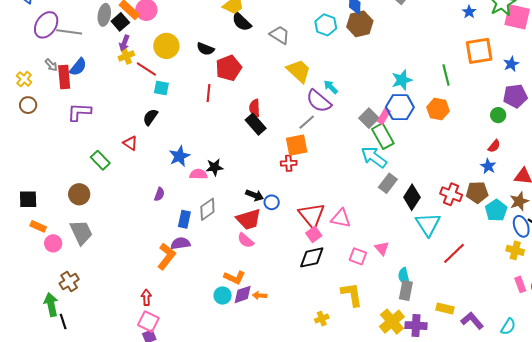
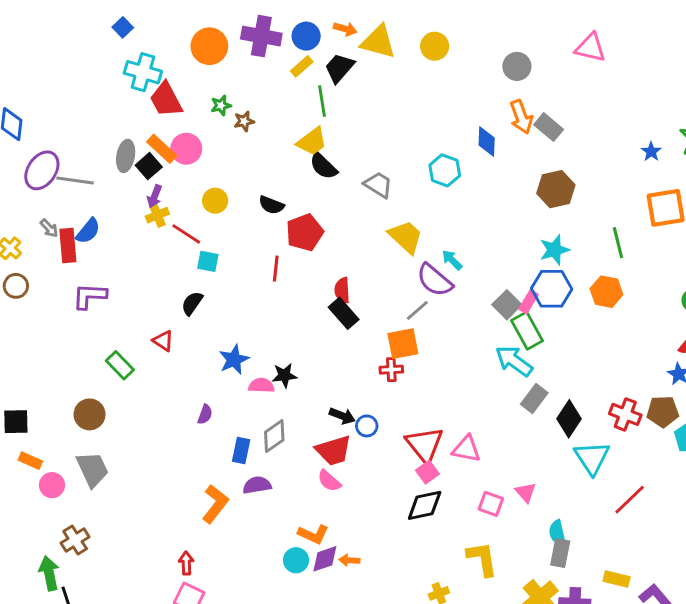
brown hexagon: (360, 24) -> (556, 189), moved
yellow circle: (166, 46) -> (215, 201), size x0.7
purple semicircle: (180, 243) -> (257, 485), moved

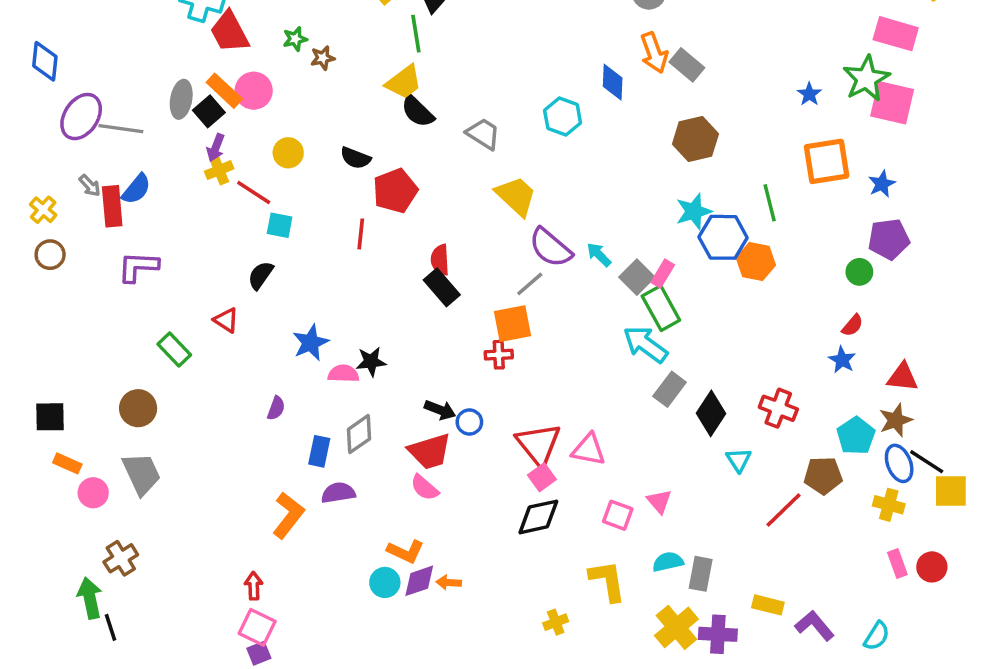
cyan arrow: (452, 260) -> (599, 255), moved
blue hexagon: (552, 289) -> (723, 237), moved
brown pentagon: (663, 412) -> (823, 475), moved
cyan triangle: (592, 458) -> (739, 460), size x0.6
cyan semicircle: (557, 533) -> (668, 562), moved, turned 90

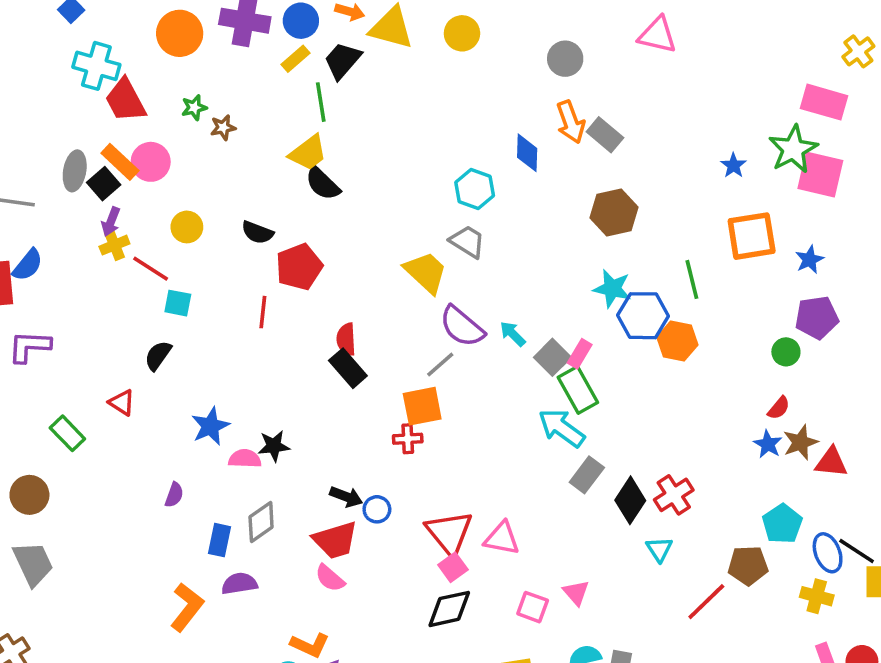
gray trapezoid: (483, 134) -> (467, 241), moved
cyan star: (694, 211) -> (612, 289), turned 30
red cross: (778, 408) -> (674, 495), moved, turned 36
brown star: (896, 420) -> (800, 442), moved

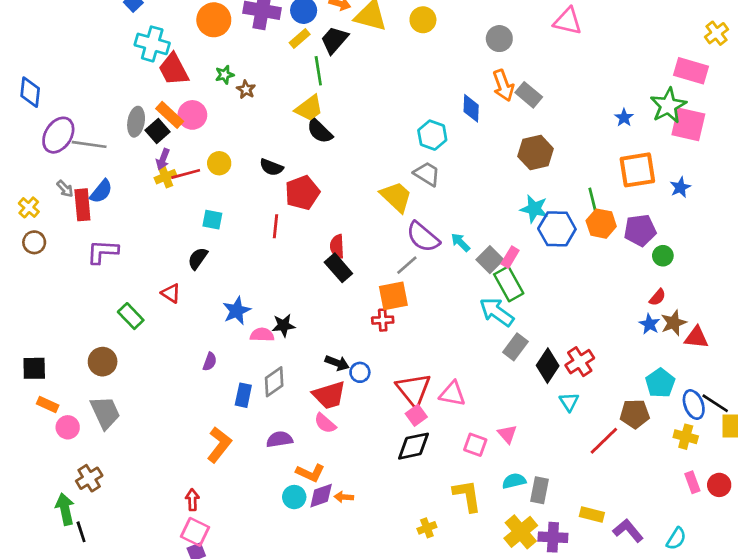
brown star: (223, 127) -> (246, 89), turned -30
red line: (151, 269) -> (186, 174), moved, turned -48
purple pentagon: (817, 317) -> (640, 230), moved
orange hexagon: (677, 341) -> (601, 224), moved
purple semicircle: (239, 584) -> (279, 439), moved

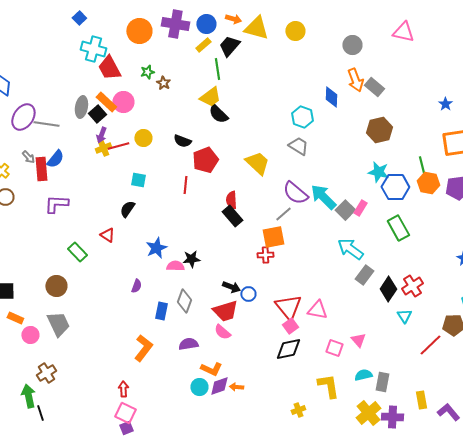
yellow trapezoid: (396, 197) -> (257, 163), moved
cyan arrow: (460, 242) -> (323, 197), size x1.8
green rectangle: (509, 284) -> (398, 228), moved
gray diamond: (274, 382) -> (184, 301), turned -35
yellow rectangle: (592, 514) -> (421, 400), turned 66

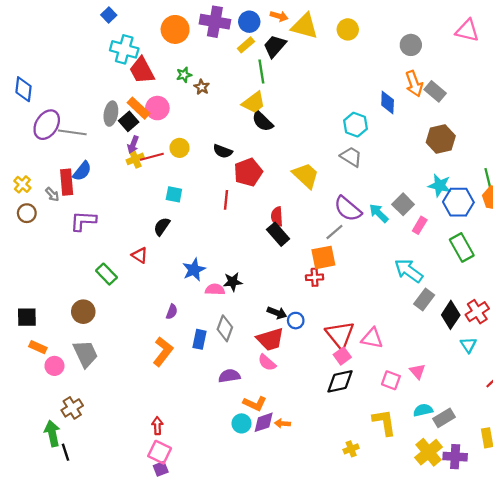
gray arrow: (28, 157) -> (52, 194), moved
cyan arrow: (323, 197) -> (379, 213), size x0.7
gray square: (345, 210) -> (403, 204), moved
orange L-shape: (143, 348) -> (163, 352), moved
gray rectangle: (382, 382) -> (444, 418), turned 48

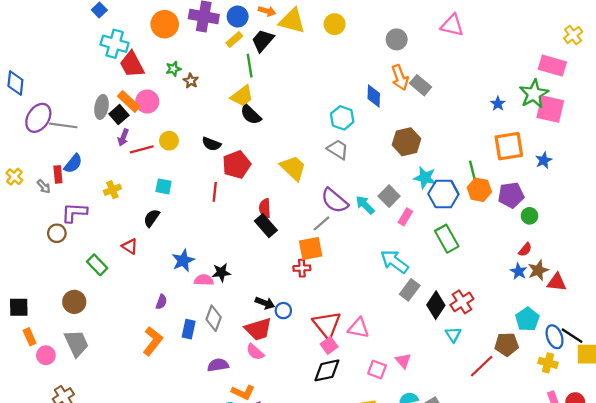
brown hexagon: (441, 139) -> (406, 142), moved
yellow cross: (135, 159) -> (112, 190), moved
red rectangle: (67, 182) -> (58, 174), size x0.7
brown circle: (27, 213) -> (57, 233), moved
orange rectangle: (38, 347) -> (30, 337), turned 42

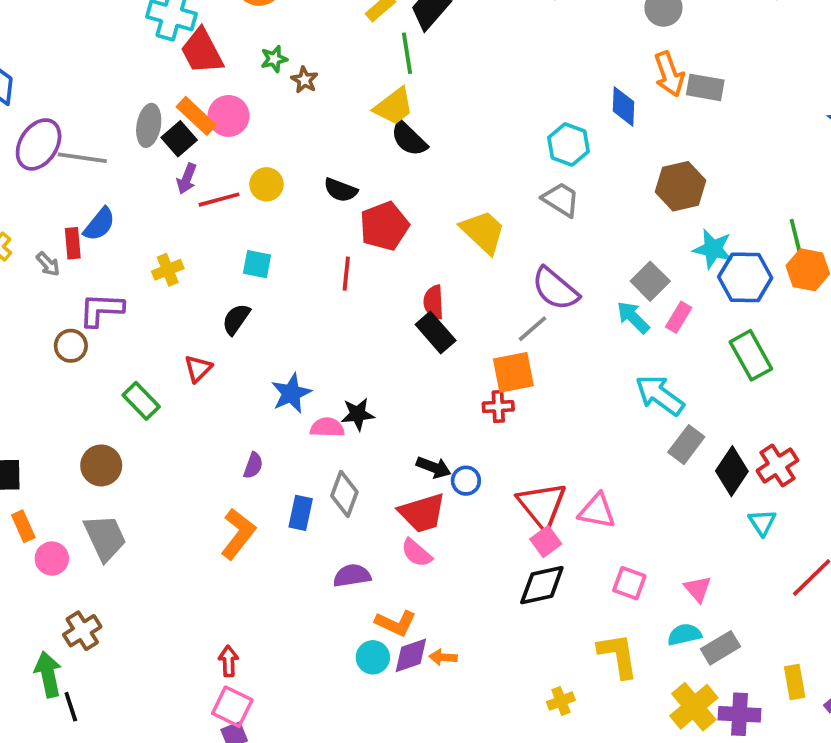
gray rectangle: (421, 85) -> (705, 87), turned -30
cyan arrow: (365, 205) -> (633, 317), moved
red triangle: (130, 246) -> (198, 369), turned 42
pink triangle: (403, 361) -> (698, 589), moved

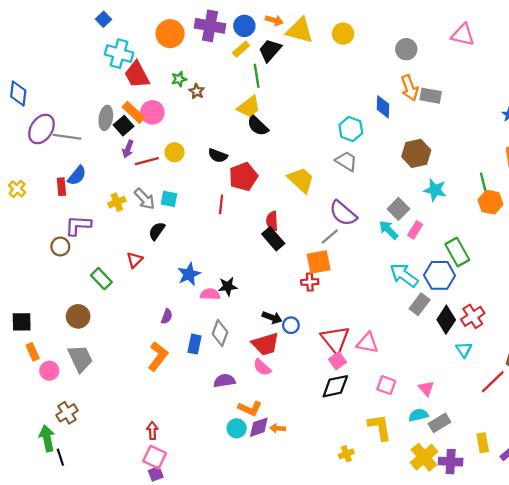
gray arrow: (48, 264) -> (145, 199), moved, size x1.5
blue hexagon: (745, 277) -> (440, 275), moved

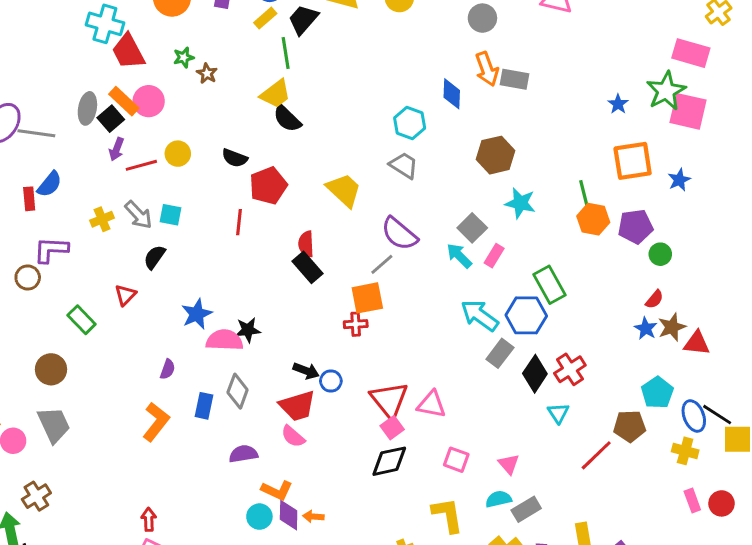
pink semicircle: (210, 294) -> (224, 340), size x1.4
purple diamond: (259, 427) -> (289, 515), turned -70

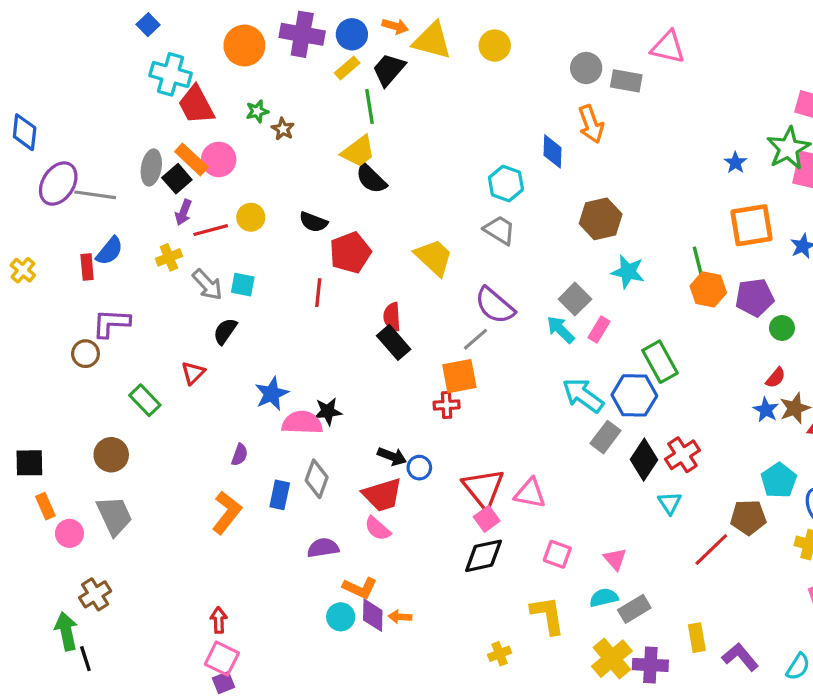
gray rectangle: (515, 79) -> (626, 81), moved
yellow cross: (102, 219) -> (169, 257), moved

